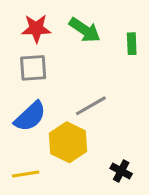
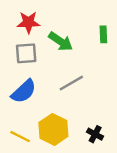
green arrow: (85, 30) -> (61, 41), moved
yellow hexagon: (68, 142) -> (53, 129), moved
yellow line: (26, 174) -> (20, 137), turned 36

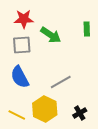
gray line: (71, 83) -> (61, 82), moved
blue semicircle: (24, 91) -> (20, 77), turned 105
black cross: (95, 134) -> (80, 113), turned 32

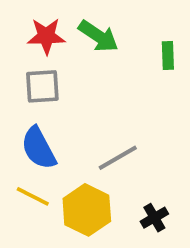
green arrow: (51, 35) -> (98, 36), moved
yellow line: (17, 115) -> (33, 196), moved

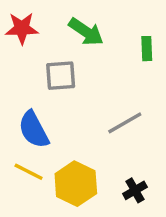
red star: (46, 36) -> (22, 28), moved
gray square: (42, 86) -> (61, 76), moved
gray line: (118, 158) -> (125, 123), moved

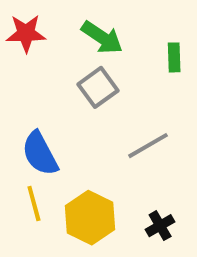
gray square: (61, 76) -> (98, 87), moved, turned -32
yellow line: (29, 172) -> (34, 204), turned 48

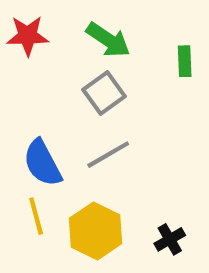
gray line: (148, 146) -> (108, 155), moved

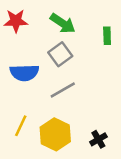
blue semicircle: (42, 163) -> (24, 73), moved, turned -64
yellow line: (36, 216) -> (21, 126), turned 40

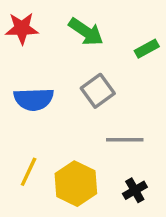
green rectangle: (107, 36) -> (147, 49), turned 63
gray square: (60, 54) -> (98, 91), moved
gray line: (63, 90) -> (125, 140), moved, turned 30

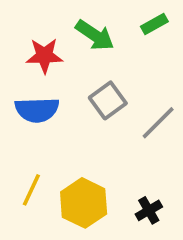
red star: (22, 28) -> (44, 56), moved
green rectangle: (147, 49) -> (154, 24), moved
gray line: (125, 140) -> (158, 123), moved, turned -45

